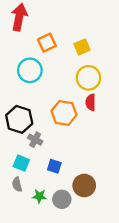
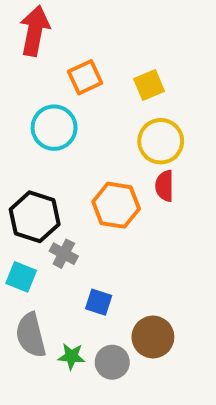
cyan square: (21, 163) -> (21, 277), moved
gray semicircle: (17, 184) -> (31, 335), size x1.6

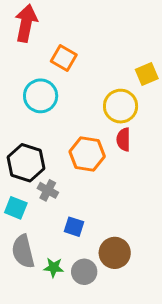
orange square: (85, 77) -> (64, 58), turned -35
yellow square: (149, 85) -> (147, 74), moved

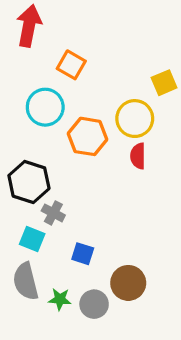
orange hexagon: (87, 154) -> (88, 136), moved
cyan square: (16, 208) -> (32, 239), moved

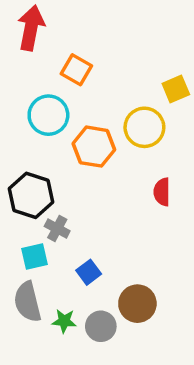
red semicircle: (138, 156) -> (162, 192), moved
cyan square: (32, 239) -> (34, 256), turned -35
blue square: (83, 254) -> (89, 272), turned 35

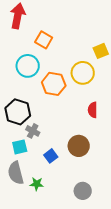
brown circle: (137, 304) -> (79, 146), moved
gray circle: (101, 326) -> (83, 191), moved

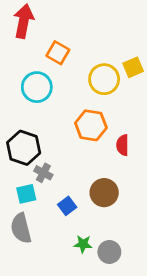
yellow circle: (83, 73) -> (104, 79), moved
orange hexagon: (54, 84) -> (91, 125), moved
green star: (37, 184) -> (83, 244), moved

